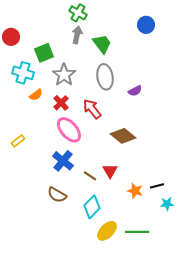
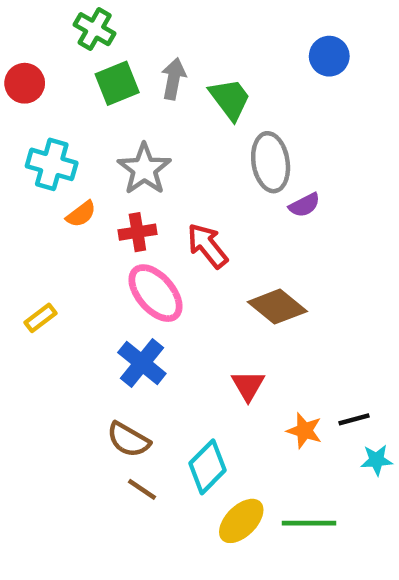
green cross: (78, 13) -> (95, 29), moved
green square: (44, 53) -> (117, 83), moved
gray ellipse: (105, 77) -> (271, 162), moved
red cross: (61, 103) -> (137, 232), turned 35
brown line: (90, 176) -> (142, 489), moved

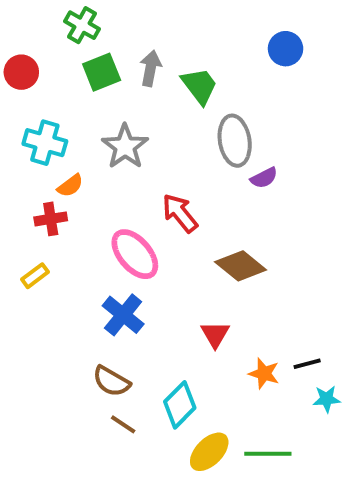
red cross: (137, 232) -> (51, 219), moved

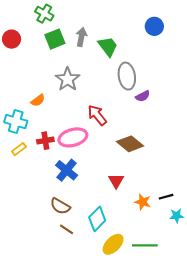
cyan cross: (45, 143) -> (16, 122), moved
red cross: (51, 219) -> (45, 141), moved
pink ellipse: (135, 254) -> (73, 137), turned -64

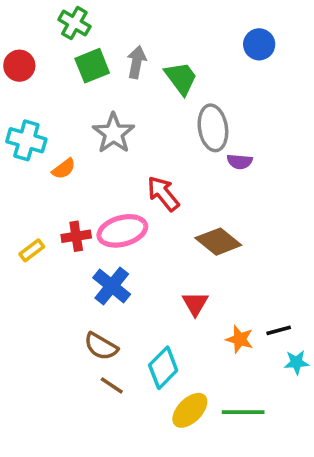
purple semicircle: (143, 96) -> (240, 162), turned 32
cyan cross: (16, 122) -> (26, 140), moved

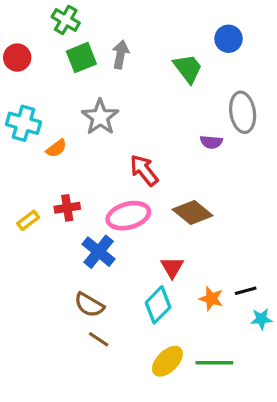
green trapezoid: (181, 78) -> (188, 68), moved
gray ellipse: (213, 128) -> (243, 112), moved
pink ellipse: (122, 231) -> (128, 216), moved
cyan diamond: (163, 368) -> (158, 305), moved

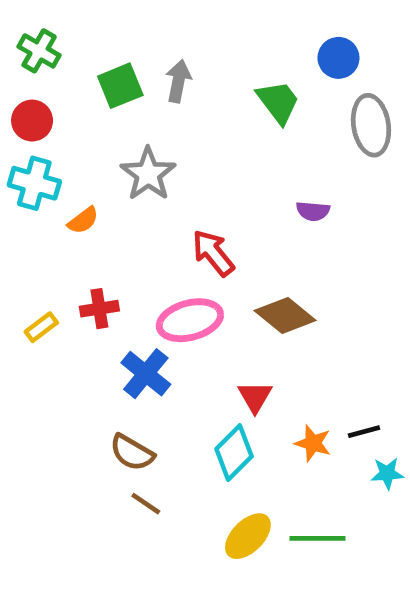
green cross: (66, 20) -> (39, 51), moved
red circle: (17, 58) -> (32, 121), moved
gray ellipse: (243, 112) -> (371, 125), moved

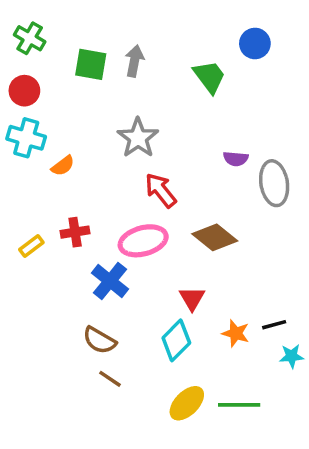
green square: (120, 86) -> (91, 64), turned 32
gray ellipse: (371, 125) -> (274, 183), moved
gray star: (148, 174) -> (138, 138), moved

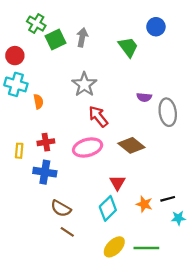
green cross: (30, 38) -> (36, 24), moved
green square: (91, 64) -> (55, 40), turned -36
orange semicircle: (63, 166) -> (38, 102), turned -64
yellow rectangle: (31, 246) -> (19, 151), turned -48
blue cross: (110, 281) -> (45, 172), moved, turned -30

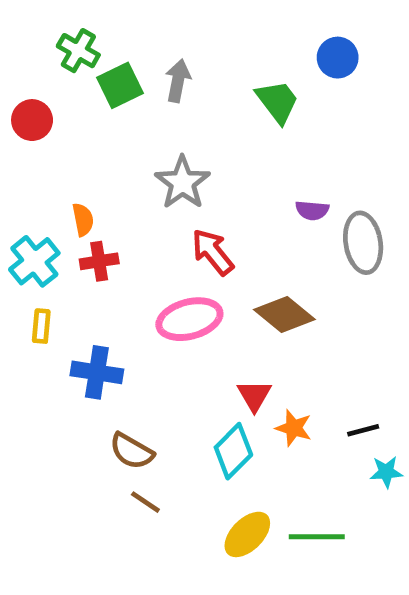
cyan cross: (16, 84) -> (34, 261), moved, turned 35
red cross: (46, 142) -> (99, 261), moved
orange star: (144, 204) -> (294, 428), moved

